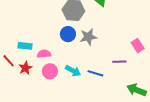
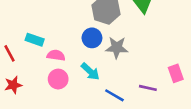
red star: (25, 68) -> (13, 85), moved
cyan arrow: (73, 71) -> (90, 71), moved

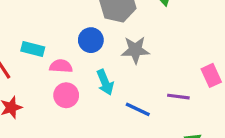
blue circle: (92, 38) -> (91, 40), moved
cyan arrow: (90, 71) -> (105, 82), turned 30

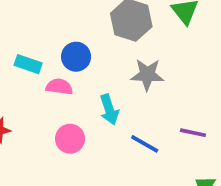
blue circle: (91, 40) -> (76, 57), moved
pink circle: (66, 95) -> (70, 139), moved

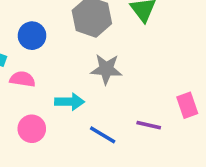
blue circle: (76, 57) -> (32, 36), moved
cyan arrow: (109, 110) -> (70, 102), turned -72

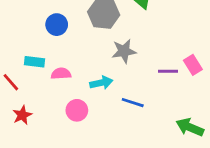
blue circle: (32, 36) -> (57, 25), moved
purple line: (149, 125) -> (168, 71), moved

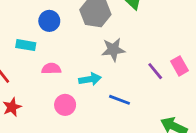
cyan rectangle: (35, 62) -> (26, 45), moved
purple line: (168, 71) -> (155, 71), turned 48

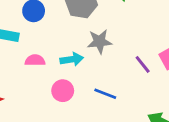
cyan arrow: (90, 79) -> (72, 59), moved
pink circle: (65, 105) -> (63, 91), moved

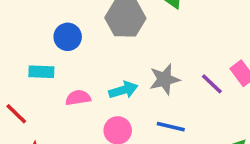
gray star: (100, 42) -> (164, 79), moved

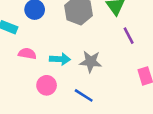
purple line: (212, 84) -> (129, 36), moved

